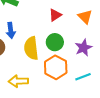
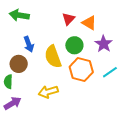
orange triangle: (85, 17) -> (89, 23), moved

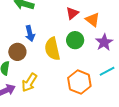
orange hexagon: (81, 70) -> (79, 82), moved
yellow arrow: (48, 92) -> (29, 83), moved, turned -48

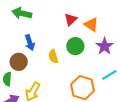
yellow semicircle: (52, 49) -> (53, 56), size x0.6

